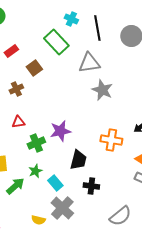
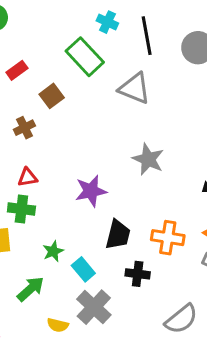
gray triangle: (89, 63) -> (135, 88), turned 30
gray star: (102, 90) -> (148, 159), moved
orange cross: (111, 140) -> (168, 238), moved
green cross: (36, 143) -> (21, 209), moved, turned 30
green arrow: (15, 186) -> (31, 289), moved

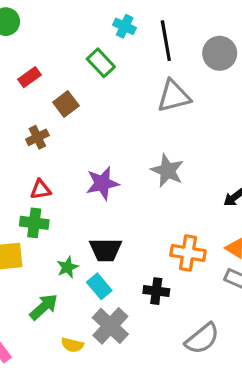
green rectangle: (85, 57) -> (101, 63), size x0.7
gray triangle: (135, 88) -> (174, 96), moved, turned -36
purple star: (91, 191) -> (102, 183), moved
black trapezoid: (118, 235) -> (106, 250), moved, turned 76

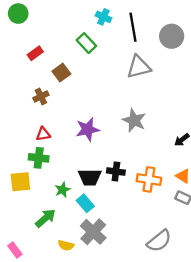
black cross: (156, 291) -> (116, 172), moved

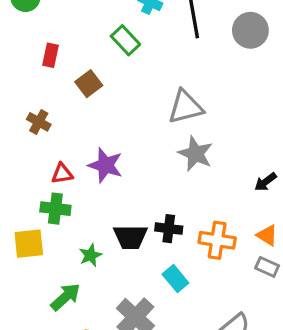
red rectangle: (35, 53) -> (50, 55), turned -42
gray triangle: (139, 67) -> (185, 107), moved
brown cross: (41, 96) -> (39, 122), moved, turned -35
purple star: (88, 129) -> (105, 165), moved, turned 30
cyan rectangle: (85, 203) -> (175, 279), moved

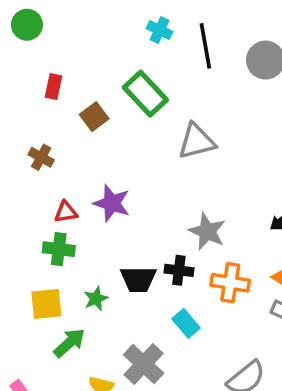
green rectangle: (125, 40) -> (145, 94), moved, size x1.4
gray star: (195, 154) -> (207, 231), moved
yellow square: (29, 244) -> (46, 304), moved

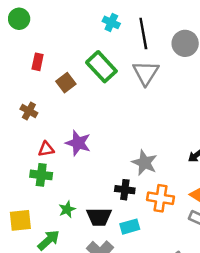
gray triangle: (197, 141) -> (146, 73), moved, turned -44
black trapezoid: (138, 279) -> (99, 217), moved
yellow square: (46, 304) -> (20, 220), moved
cyan rectangle: (186, 323) -> (130, 227), turned -66

